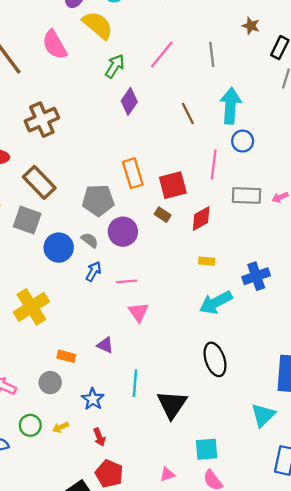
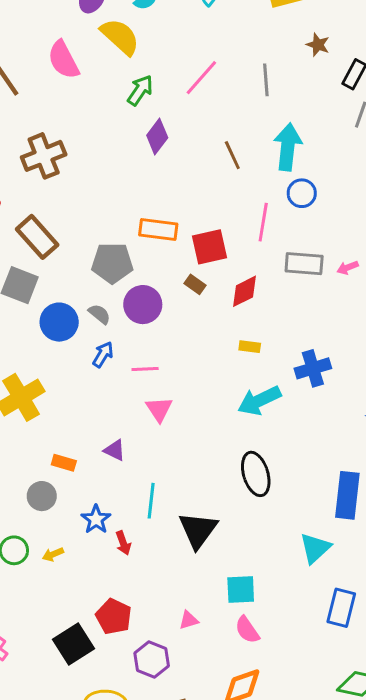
orange rectangle: (133, 173) -> (158, 229), turned -68
red arrow: (99, 437) -> (123, 543), moved

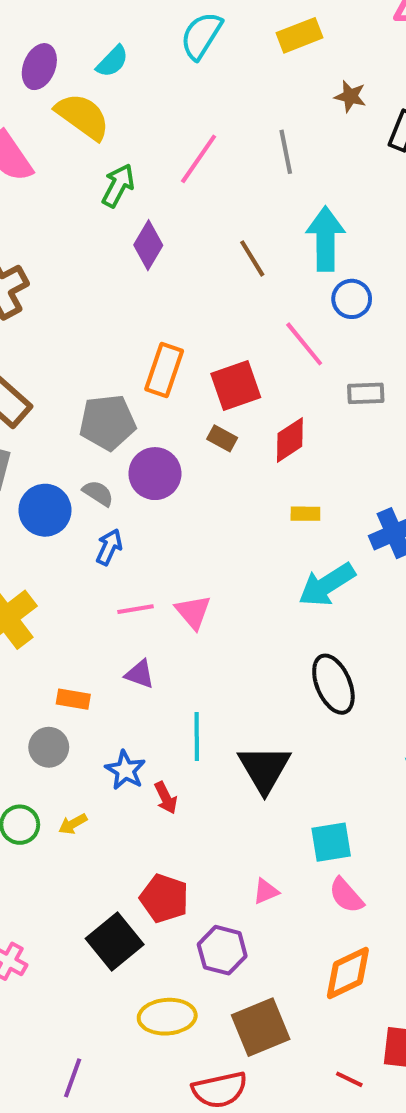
pink line: (263, 222) -> (304, 344), turned -42
orange rectangle: (158, 229) -> (164, 370), turned -72
gray rectangle: (304, 264) -> (366, 393), size x0.7
pink line: (145, 369) -> (135, 609), moved

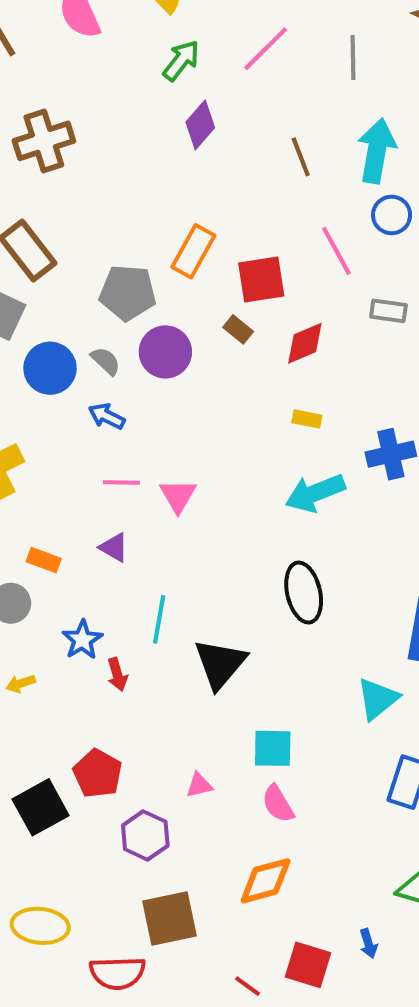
blue arrow: (109, 547) -> (107, 416), turned -99
yellow ellipse: (167, 1017) -> (40, 926), moved

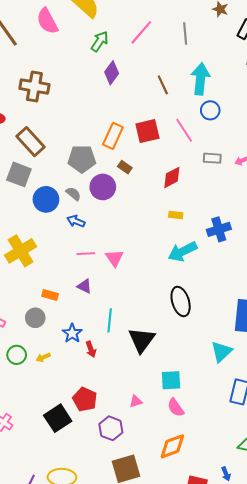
brown cross: (44, 141) -> (34, 87), turned 32
red square: (261, 279) -> (147, 131), moved
brown rectangle: (238, 329) -> (125, 167), moved

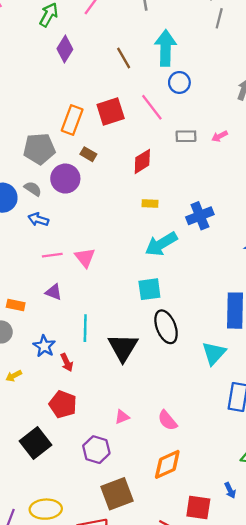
black ellipse: (181, 302) -> (166, 327), moved
cyan square: (171, 380) -> (149, 289), moved
red pentagon: (85, 399) -> (63, 404), moved

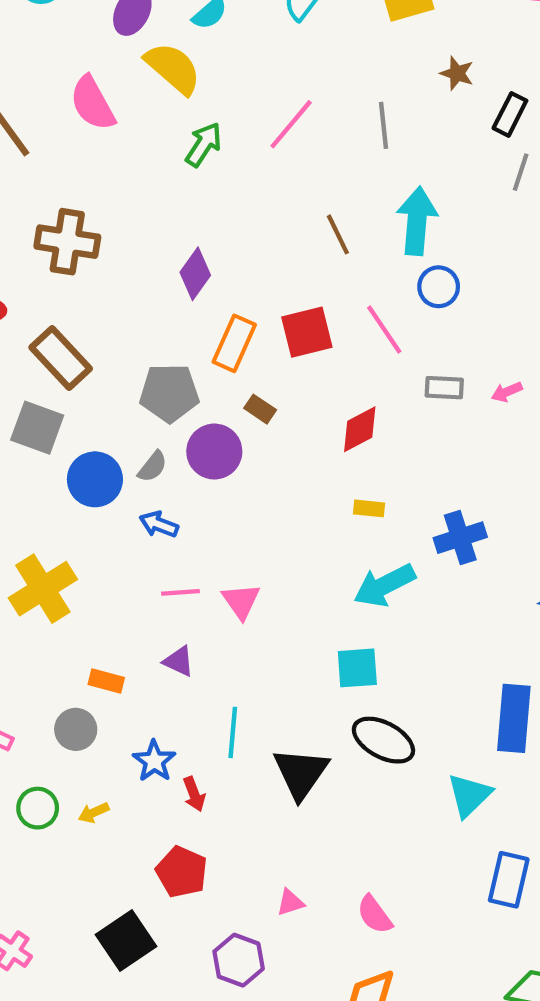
purple diamond: (65, 49) -> (195, 274), moved
gray semicircle: (33, 189) -> (153, 467), turned 90
black ellipse: (166, 327) -> (383, 740), turned -44

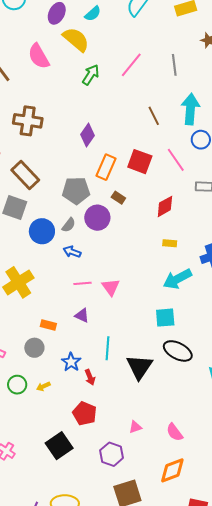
red square: (307, 332) -> (140, 162), turned 35

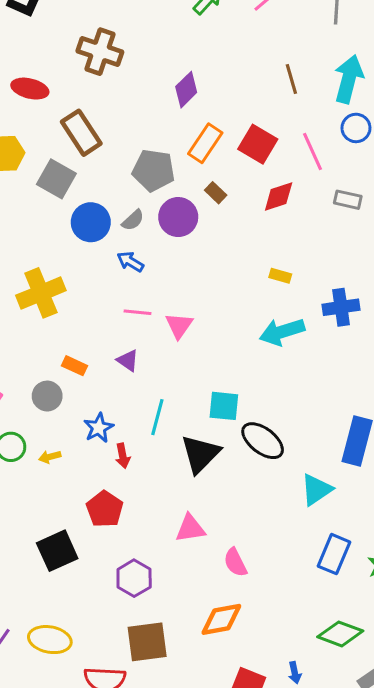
red diamond: (165, 206) -> (279, 197), moved
cyan square: (165, 318) -> (224, 406), moved
pink triangle: (135, 427) -> (190, 528), moved, size x1.5

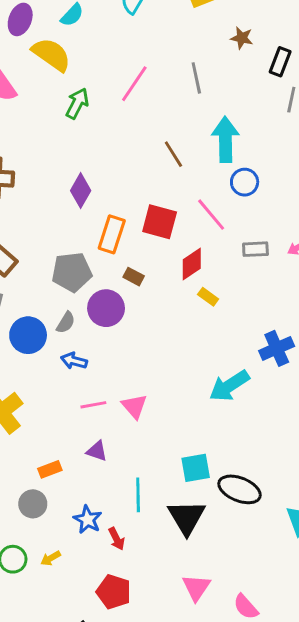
yellow rectangle: (280, 276) -> (208, 297), moved, turned 36
orange rectangle: (74, 366) -> (50, 469), turned -30
pink triangle: (190, 528) -> (196, 587), turned -32

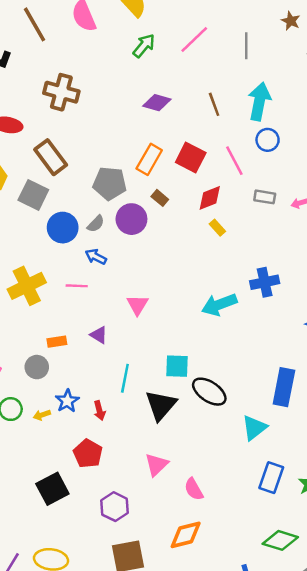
purple diamond: (81, 191) -> (157, 103), moved, turned 64
pink line: (93, 405) -> (77, 286), moved
blue star: (88, 520) -> (67, 401), moved

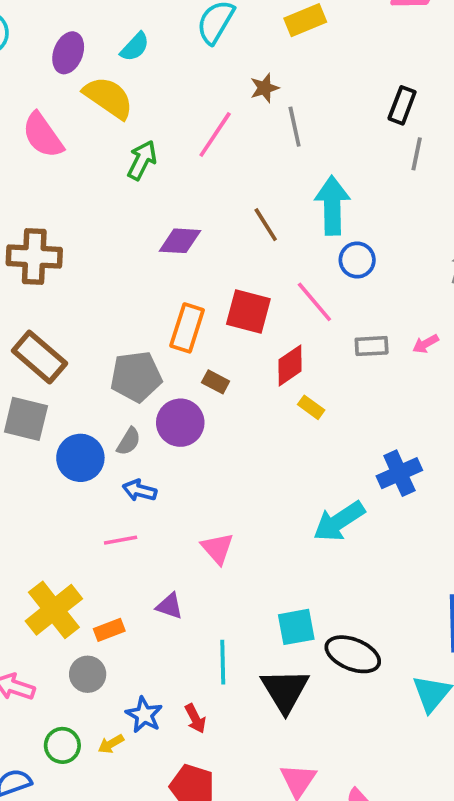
brown star: (291, 21) -> (265, 88), moved, turned -30
yellow cross: (27, 286) -> (54, 610), moved

